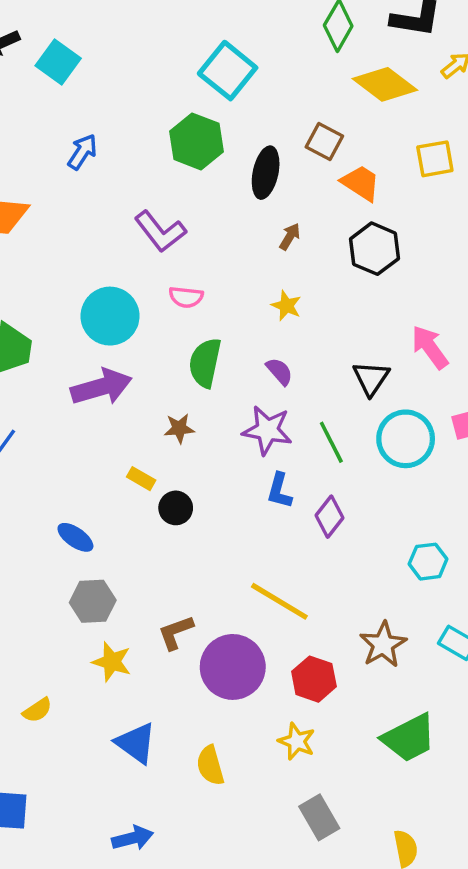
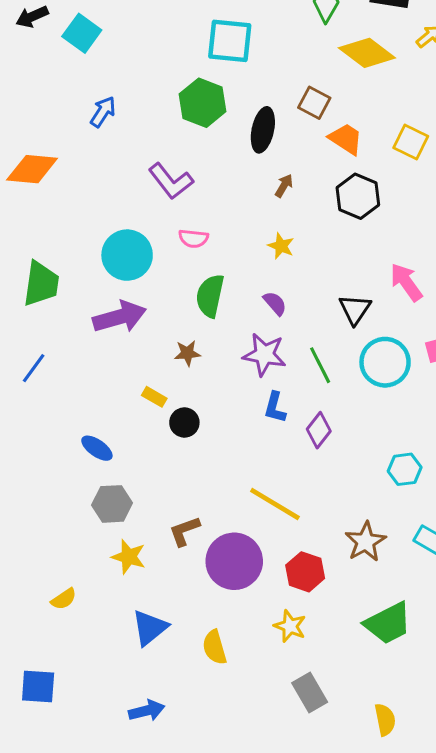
cyan square: (228, 71) -> (230, 41), turned -33
yellow square: (435, 159) -> (411, 142), moved, turned 36
blue triangle: (136, 743) -> (150, 628), turned 45

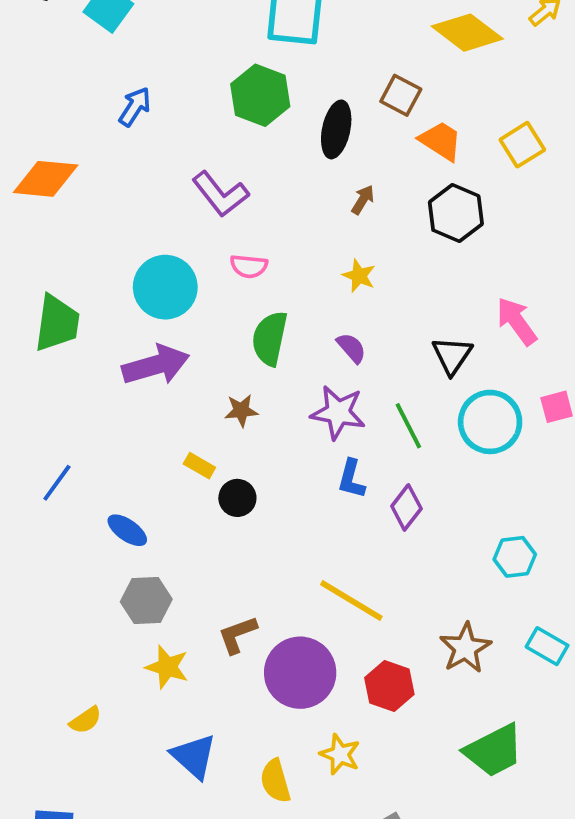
yellow square: (411, 142) -> (522, 145), turned 32
blue line: (34, 368) -> (57, 483), moved
yellow star: (290, 626) -> (340, 754), moved
blue triangle: (150, 628) -> (194, 756), turned -39

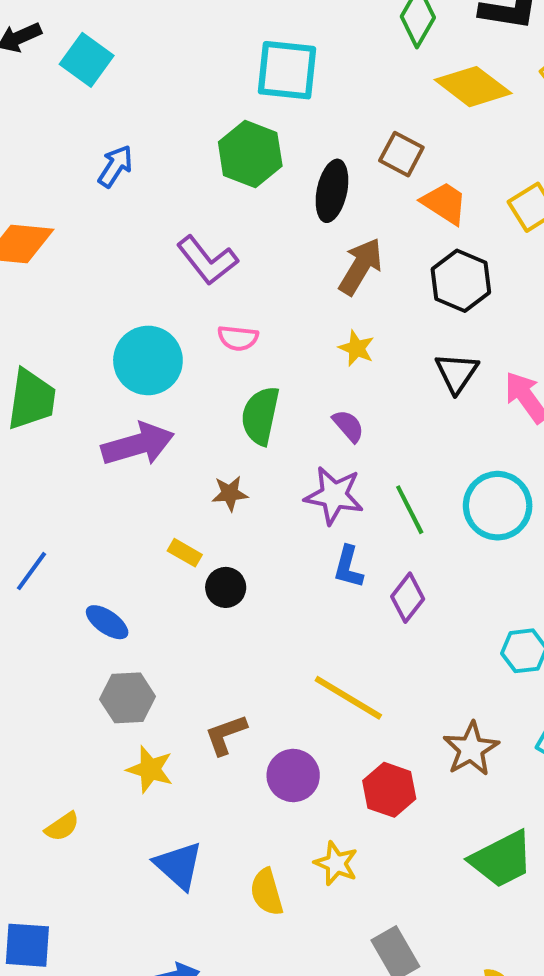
brown arrow: (363, 200) -> (361, 266), size x1.8
black triangle: (452, 355) -> (457, 373), moved
purple circle: (300, 673) -> (293, 776), size x0.7

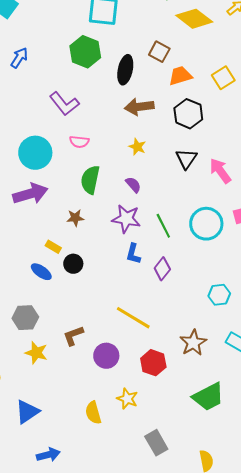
orange trapezoid: (444, 203) -> (180, 76), turned -50
brown arrow: (361, 266) -> (139, 107), turned -128
blue ellipse: (107, 622) -> (41, 272), moved
blue triangle: (179, 865) -> (27, 412), moved, turned 44

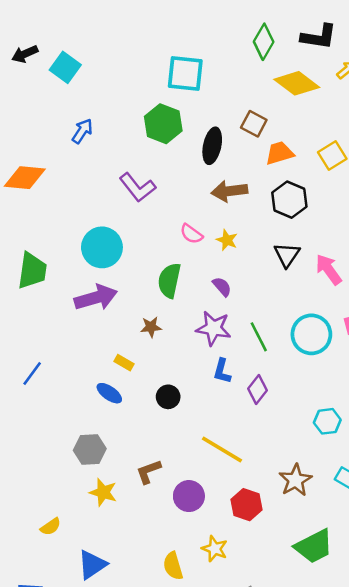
pink semicircle: (79, 142) -> (191, 234), moved, turned 30
black circle: (73, 264) -> (168, 397), moved

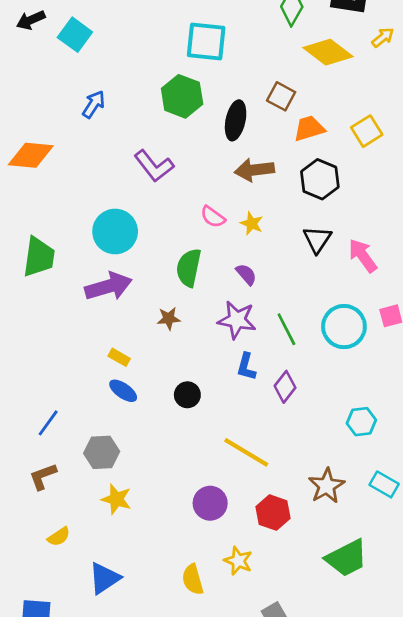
yellow rectangle: (124, 363) -> (119, 357), moved
blue line: (32, 374) -> (48, 423), moved
brown L-shape: (149, 472) -> (43, 476), moved

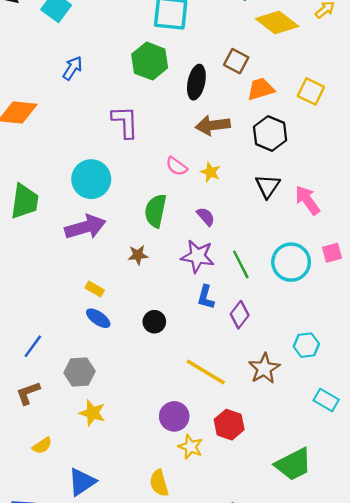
yellow square: (367, 131) -> (311, 91), turned -32
purple L-shape: (154, 166) -> (125, 122), turned -144
brown star: (327, 486) -> (264, 368), moved
yellow star: (238, 561) -> (191, 447), moved

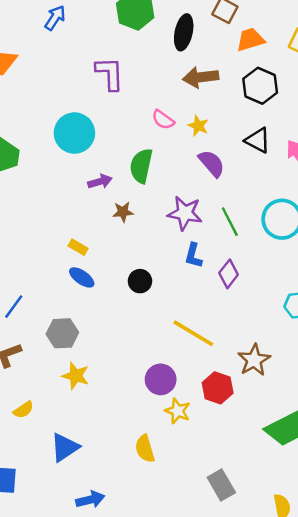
black triangle: (268, 186) -> (258, 140), turned -36
purple semicircle: (206, 217) -> (212, 163), moved, size x1.4
purple arrow: (85, 227) -> (100, 182), moved, size x0.6
brown star: (264, 368) -> (254, 360), moved

